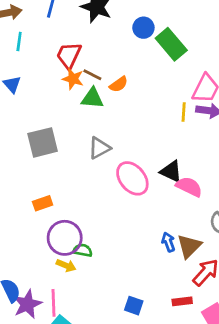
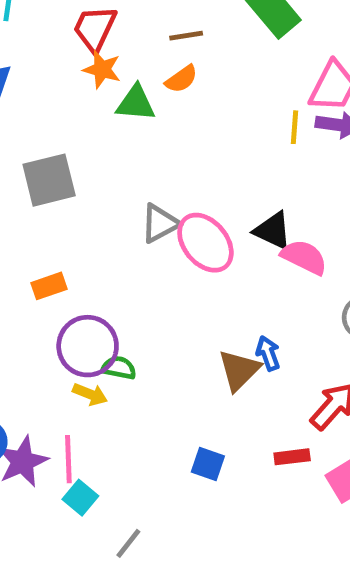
brown line: (92, 75) -> (186, 36), moved, turned -36
gray triangle: (99, 148) -> (160, 223), moved
brown triangle: (189, 246) -> (239, 370), moved

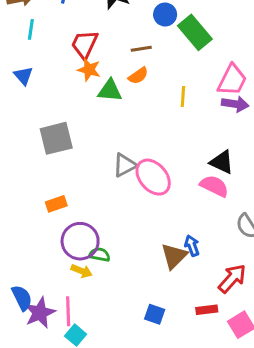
yellow line: (294, 127) -> (183, 97), moved
black triangle: (273, 231) -> (222, 162), moved

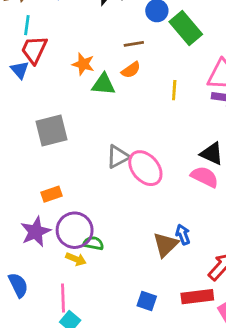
red trapezoid: (85, 44) -> (34, 50), moved
red rectangle: (207, 310) -> (197, 297), size x1.5
purple star: (40, 313) -> (36, 232), moved

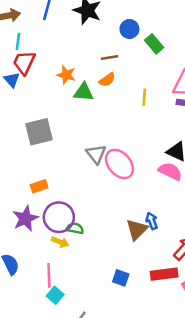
green rectangle: (186, 28) -> (154, 44), size x0.7
gray triangle: (118, 157) -> (96, 154), turned -40

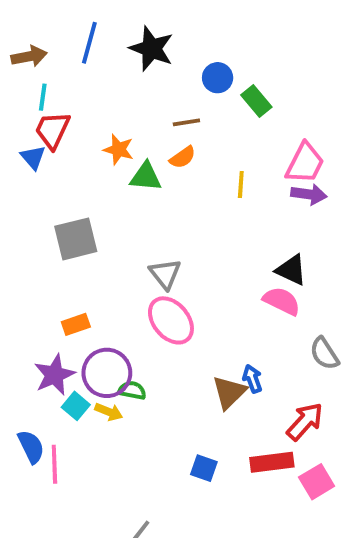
pink ellipse: (120, 164) -> (171, 320), moved
pink line: (49, 275) -> (54, 464), moved
cyan square: (55, 295) -> (76, 406), moved

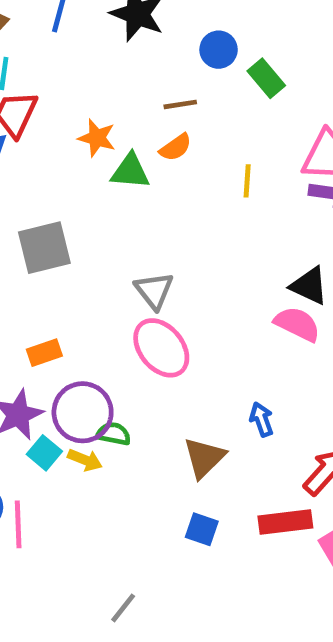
brown triangle: (229, 392) -> (204, 458), moved

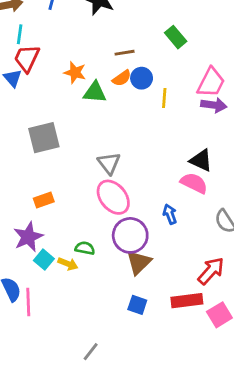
blue circle: (219, 50) -> (142, 78), moved
purple circle: (83, 412) -> (130, 235), moved
blue arrow: (261, 419) -> (170, 214), moved

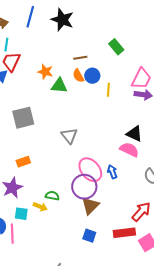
orange semicircle: (122, 78) -> (78, 76), turned 96
pink ellipse: (113, 197) -> (90, 170), moved
cyan square: (44, 260) -> (21, 214), moved, turned -32

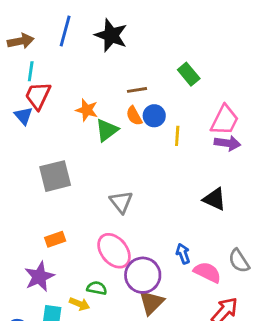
green triangle: (59, 86) -> (107, 130), turned -42
pink semicircle: (129, 150) -> (207, 272), moved
pink ellipse: (90, 170) -> (114, 251), moved

